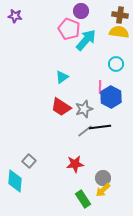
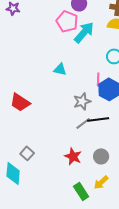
cyan triangle: (62, 77) -> (60, 69), turned 48
red trapezoid: (61, 107) -> (20, 102), moved
red star: (75, 164) -> (73, 156), turned 30
gray circle: (103, 178) -> (101, 156), moved

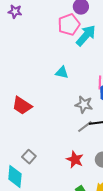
pink pentagon: (67, 21) -> (69, 25), turned 30
gray star: (82, 101) -> (84, 105), turned 30

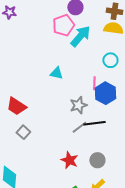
gray star: (84, 105) -> (78, 105), turned -30
gray square: (29, 157) -> (23, 132), moved

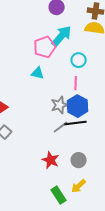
pink pentagon: (63, 25) -> (45, 47), moved
cyan circle: (110, 60) -> (79, 60), moved
blue hexagon: (105, 93) -> (78, 106), moved

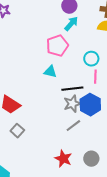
cyan arrow: (62, 36) -> (71, 24), moved, size x0.7
pink line: (76, 83) -> (95, 77), moved
black line: (76, 123) -> (72, 89), moved

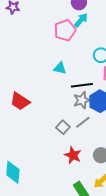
pink pentagon: (57, 46) -> (65, 30), moved
gray square: (17, 131) -> (63, 127), moved

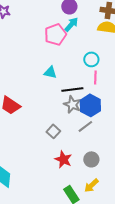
gray star: (82, 100) -> (72, 104), turned -30
gray line: (83, 122) -> (85, 126), moved

